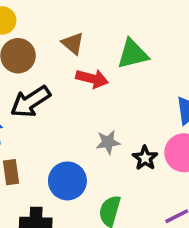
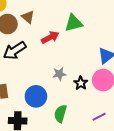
brown triangle: (73, 43) -> (28, 17), moved
red arrow: (92, 79) -> (50, 37), turned -42

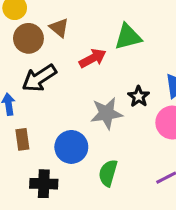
gray star: (59, 74) -> (106, 113), size x1.5
black star: (81, 83) -> (139, 96), moved

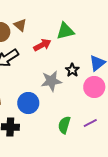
green semicircle: (108, 173) -> (64, 125), moved

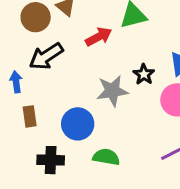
green semicircle: (64, 125) -> (106, 157), moved, turned 84

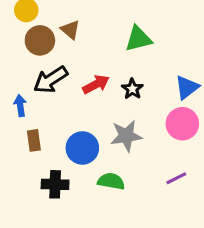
red arrow: (99, 37) -> (96, 84), moved
black star: (144, 74) -> (132, 89), moved
gray star: (112, 91) -> (126, 136), moved

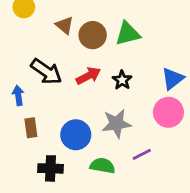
brown circle: (40, 40) -> (93, 35), moved
black arrow: (51, 80) -> (46, 72), turned -112
purple line: (176, 178) -> (142, 154), moved

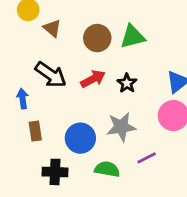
brown triangle: (65, 25) -> (52, 28), moved

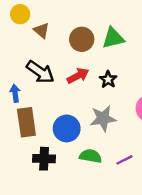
brown rectangle: (35, 131) -> (26, 122), size x1.6
purple line: (147, 158) -> (124, 160), moved

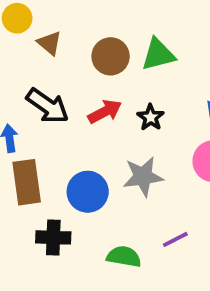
green semicircle: (90, 156) -> (124, 257), moved

